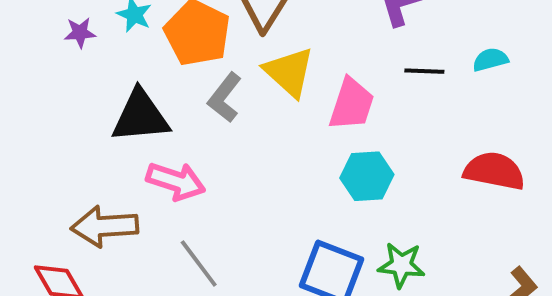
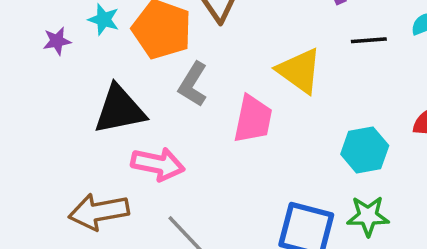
yellow triangle: (289, 72) -> (299, 71), moved
pink trapezoid: (352, 104) -> (253, 119), moved
cyan hexagon: (367, 176) -> (365, 150), moved

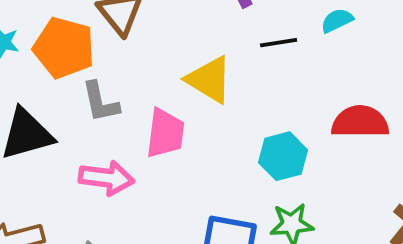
gray L-shape: (193, 84) -> (100, 102), turned -39
pink arrow: (158, 164) -> (107, 178), moved

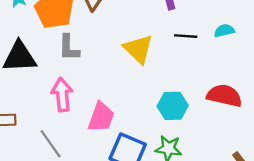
pink trapezoid: (165, 133) -> (101, 117), moved
pink arrow: (107, 178) -> (62, 95), turned -116

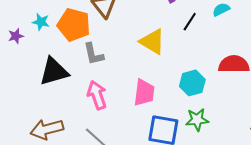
black line: (186, 36) -> (190, 22), turned -48
pink trapezoid: (101, 117) -> (144, 93), moved

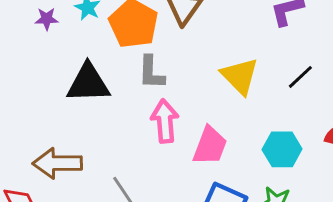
black line: (190, 22) -> (300, 77), moved
pink arrow: (97, 95) -> (165, 121), moved

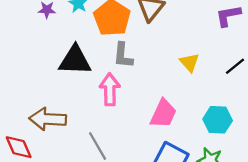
yellow triangle: (240, 76) -> (189, 62), size x0.7
pink arrow: (165, 121) -> (110, 89), moved

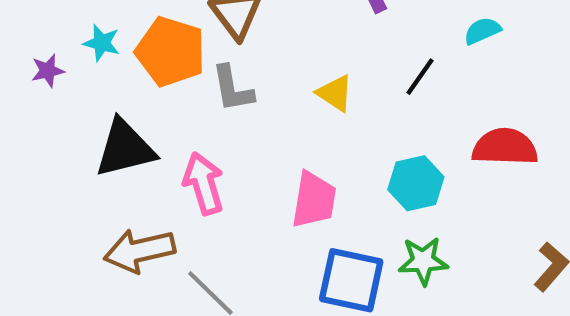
gray L-shape: (123, 55) -> (232, 89), moved
brown arrow: (48, 119) -> (140, 251), moved

